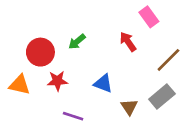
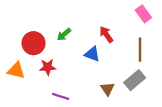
pink rectangle: (149, 17) -> (143, 14), moved
brown line: (168, 60) -> (140, 50), turned -45
blue triangle: (103, 83) -> (92, 54), moved

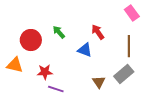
green arrow: (64, 34) -> (59, 32), turned 88
red star: (48, 67) -> (45, 72), moved

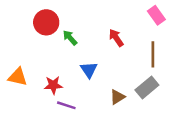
red circle: (31, 40) -> (46, 22), moved
blue triangle: (85, 50) -> (89, 70), moved, turned 35
brown triangle: (99, 82) -> (117, 97), turned 32

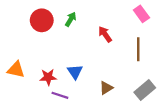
green arrow: (70, 38) -> (71, 19), moved, turned 72
blue triangle: (89, 70) -> (75, 72), moved
gray rectangle: (147, 88) -> (145, 90), moved

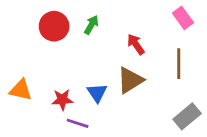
brown triangle: (106, 88) -> (130, 80), moved, size x1.5

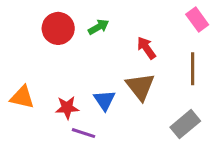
green arrow: (91, 25) -> (99, 27), turned 30
brown triangle: (130, 80) -> (140, 87), turned -36
gray rectangle: (187, 116) -> (185, 124), moved

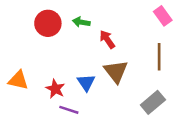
green arrow: (99, 27) -> (81, 22), turned -140
red arrow: (146, 48) -> (107, 39), moved
red star: (67, 108) -> (55, 89), turned 30

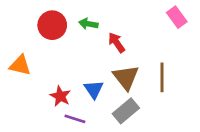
brown line: (159, 57) -> (162, 77), moved
orange triangle: (18, 80) -> (20, 65), moved
gray rectangle: (153, 102) -> (126, 111), moved

